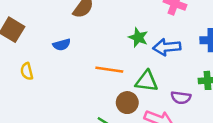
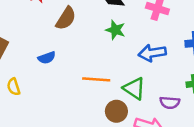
green star: (138, 37) -> (115, 30), moved
green triangle: (147, 81) -> (134, 88), turned 30

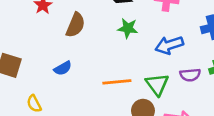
green triangle: (134, 88) -> (157, 84), turned 30
purple semicircle: (170, 103) -> (190, 75), moved

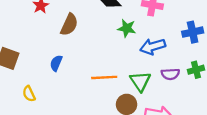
green star: (128, 28) -> (127, 28), moved
blue semicircle: (63, 68) -> (56, 63), turned 140

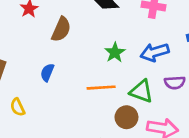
green star: (127, 28) -> (115, 52), moved, turned 30
green triangle: (140, 81) -> (141, 91), turned -35

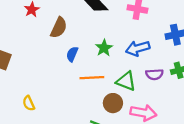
blue semicircle: (47, 72) -> (72, 54), moved
yellow semicircle: (18, 107) -> (29, 103), moved

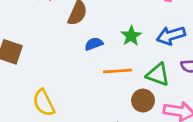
blue semicircle: (72, 54) -> (94, 44), turned 48
yellow semicircle: (29, 103) -> (44, 103), size x1.5

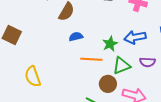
green star: (131, 36) -> (110, 44), moved
green triangle: (158, 75) -> (122, 66), turned -48

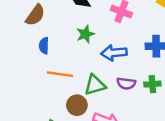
blue semicircle: (76, 37) -> (44, 46), turned -80
green star: (110, 44) -> (85, 34), moved

